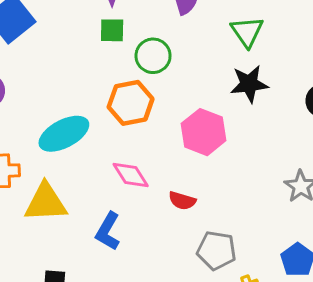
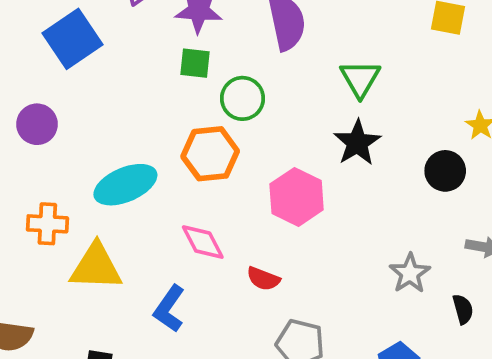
black star: (249, 84) -> (357, 143), turned -30

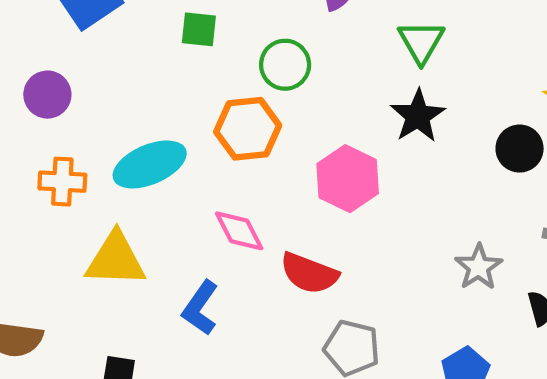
green square: (195, 63) -> (199, 29), moved
orange cross: (47, 224) -> (62, 182), moved
red semicircle: (263, 279) -> (309, 273), size x1.5

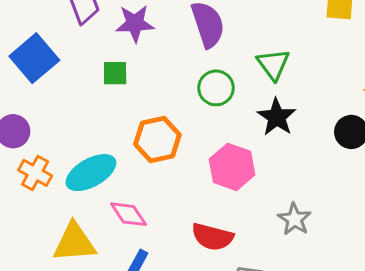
green circle: (285, 65) -> (216, 88), moved
orange cross: (62, 182) -> (35, 173), moved, turned 32
pink diamond: (239, 231) -> (128, 214), moved
gray star: (479, 267) -> (294, 219), moved

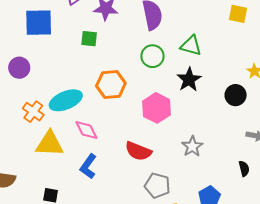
blue square: (34, 58) -> (39, 23), turned 32
green triangle: (273, 64) -> (191, 46), turned -45
orange cross: (35, 173) -> (33, 112), moved

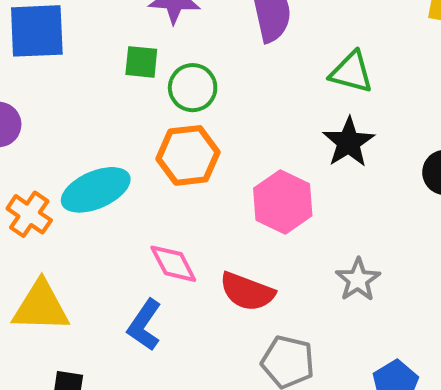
green circle: (152, 56) -> (193, 88), moved
pink diamond: (86, 130) -> (173, 264), moved
yellow triangle: (50, 144) -> (41, 307), moved

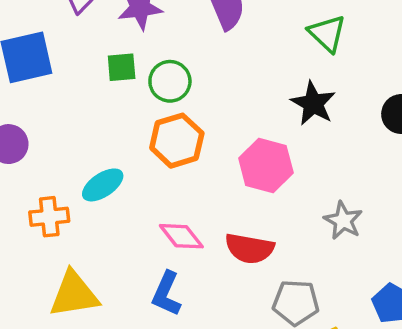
green triangle: (351, 72) -> (327, 33), moved, turned 39
cyan ellipse: (96, 190) -> (103, 185), size x0.7
orange cross: (29, 214) -> (49, 217), turned -30

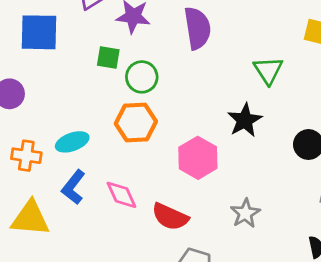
blue L-shape: (166, 294) -> (73, 187), moved

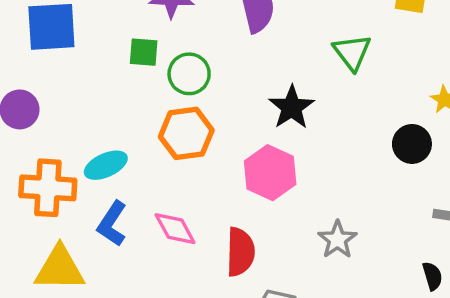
black star: (245, 120) -> (292, 107), moved
orange cross: (26, 156) -> (48, 188), size x1.4
red semicircle: (170, 217) -> (240, 252), turned -108

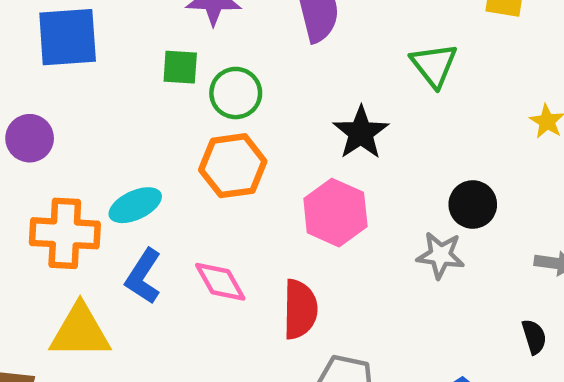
black circle: (412, 144) -> (473, 204), moved
gray star: (337, 240) -> (441, 255), moved, turned -30

